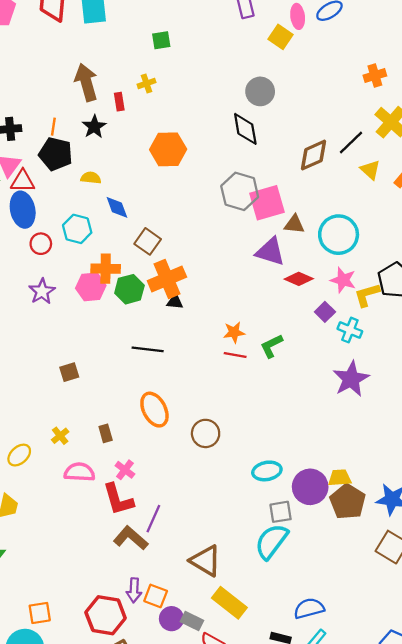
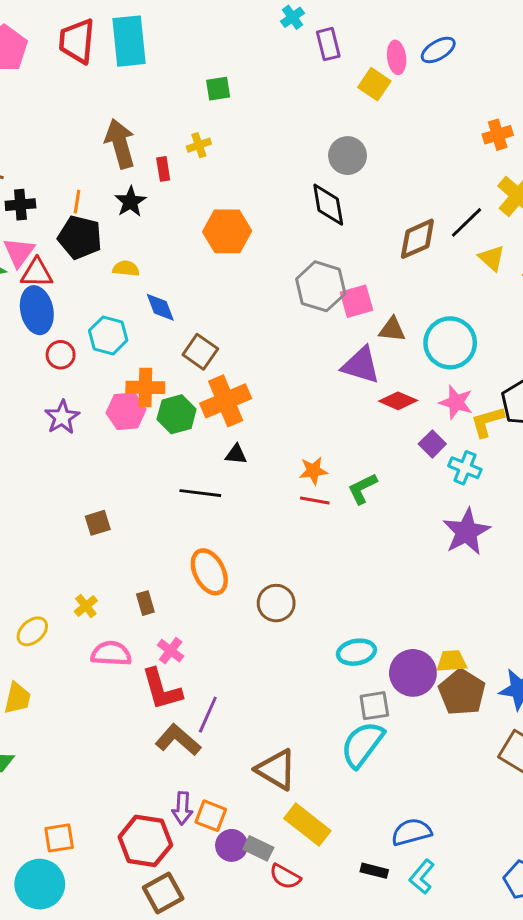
pink square: (267, 203) -> (356, 301), size x0.7
black triangle: (175, 302) -> (236, 454), moved

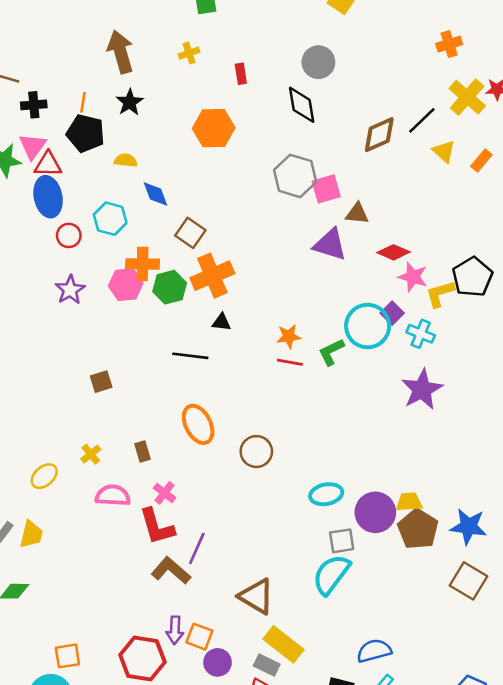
red rectangle: (163, 169) -> (241, 74), moved
cyan circle: (450, 343) -> (368, 326), moved
red diamond: (398, 401) -> (393, 252), moved
gray rectangle: (258, 848) -> (267, 665), moved

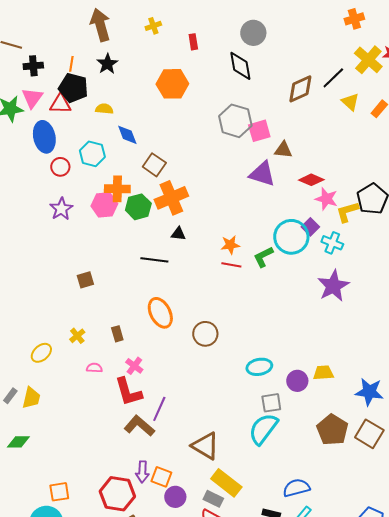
red triangle: (48, 164) -> (60, 104), moved
pink semicircle: (113, 496) -> (94, 368), size x0.6
purple circle: (375, 512) -> (297, 381), size x0.7
brown pentagon: (418, 529) -> (332, 430), moved

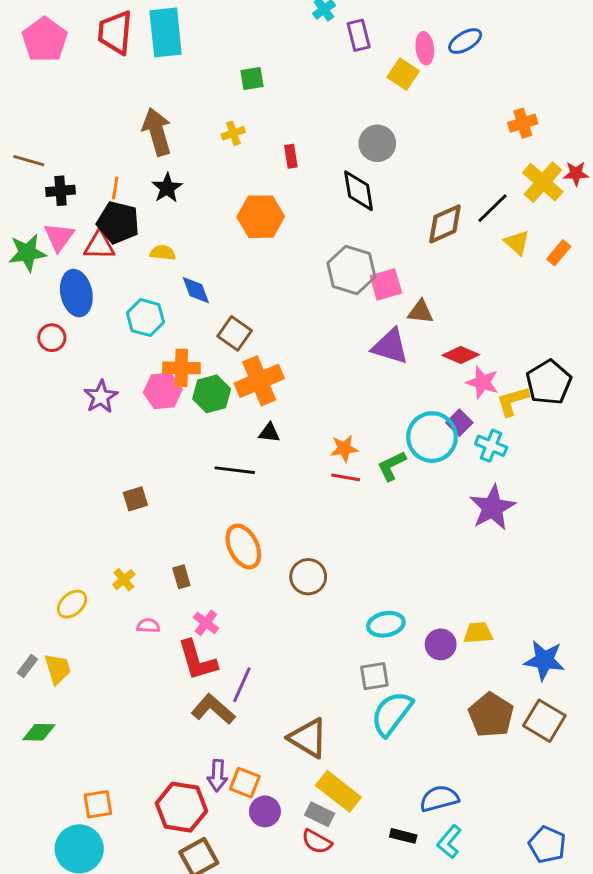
red circle: (60, 167) -> (52, 338), moved
yellow trapezoid: (31, 398) -> (58, 669), turned -30
gray square: (271, 403) -> (374, 676), moved

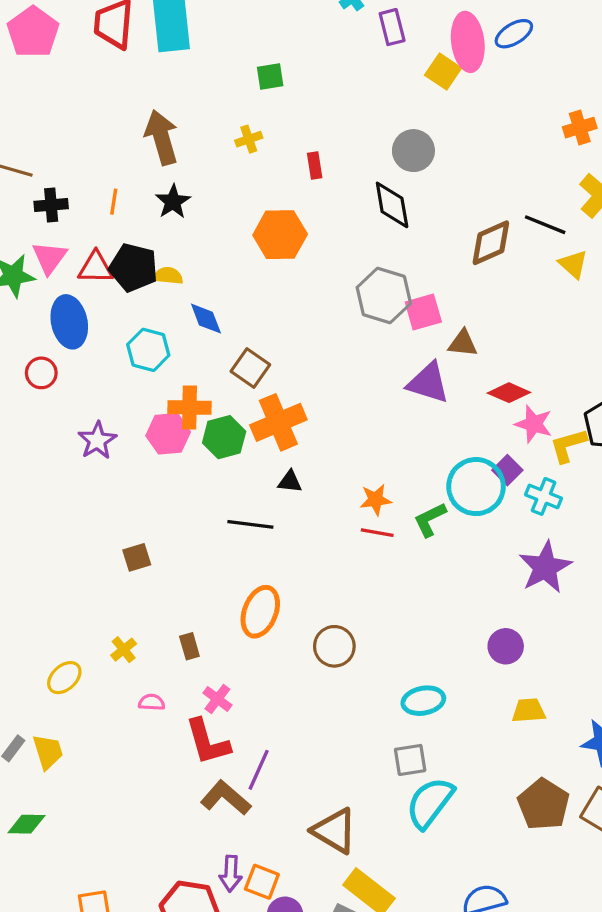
pink ellipse: (425, 48) -> (468, 42), size x1.6
black line: (492, 208) -> (545, 225), turned 66
black pentagon: (118, 222) -> (133, 268), moved
orange ellipse: (243, 546) -> (260, 612), turned 48
purple circle: (441, 644) -> (506, 646), moved

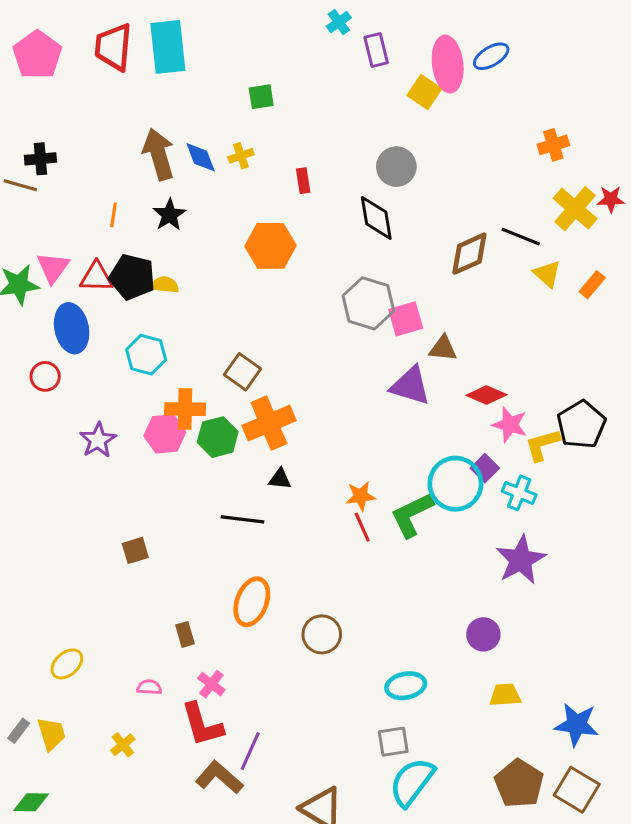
black cross: (51, 205) -> (40, 159), moved
blue diamond: (206, 319) -> (201, 157), moved
green L-shape: (430, 519) -> (412, 515), size x1.4
red line: (377, 533) -> (362, 527), turned 56
yellow cross: (124, 650) -> (123, 745), moved

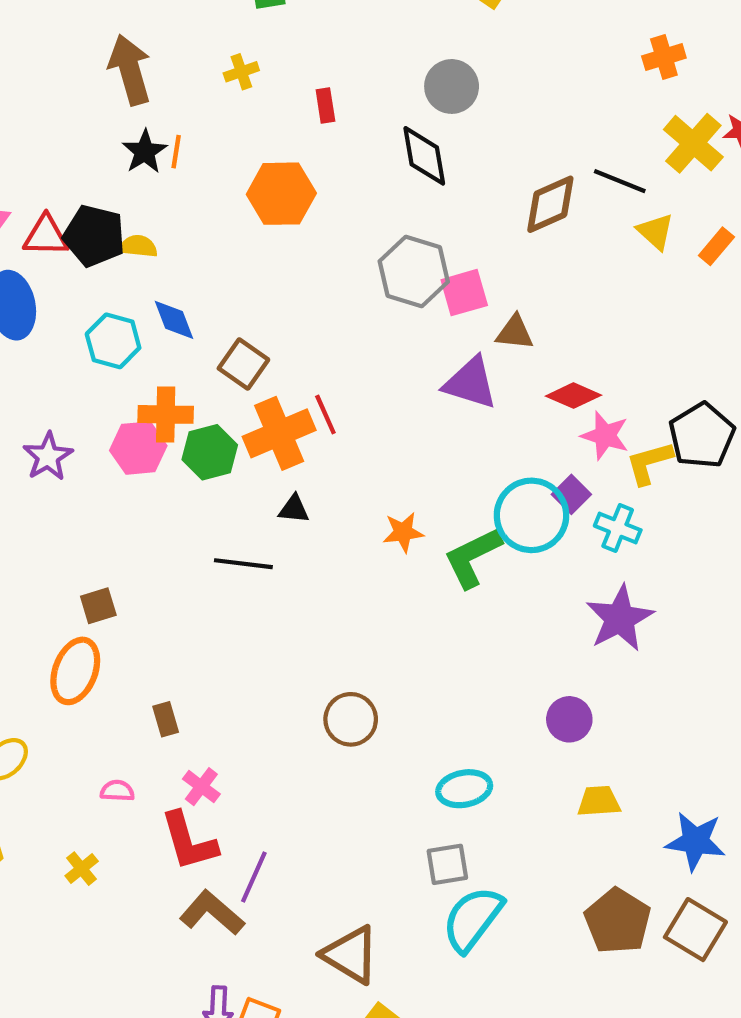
blue diamond: (201, 157) -> (174, 320), moved
orange line: (114, 215) -> (176, 152), moved
red line: (362, 527) -> (325, 414), moved
orange ellipse: (252, 602) -> (75, 671), moved

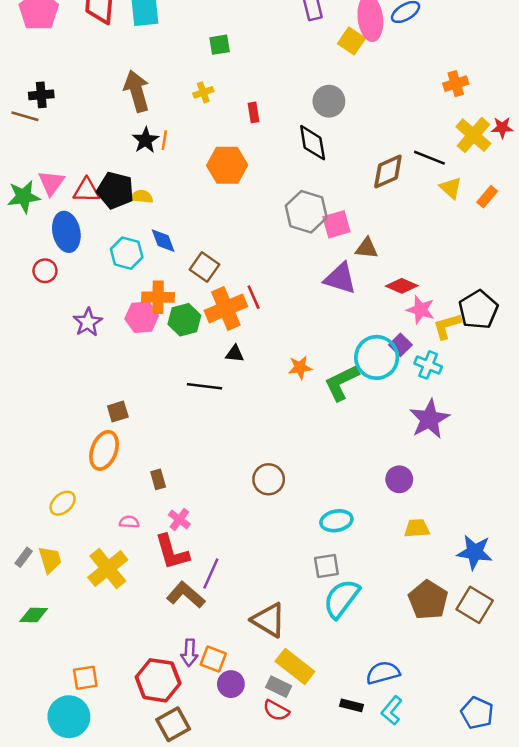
yellow cross: (82, 869) -> (108, 568), size x2.0

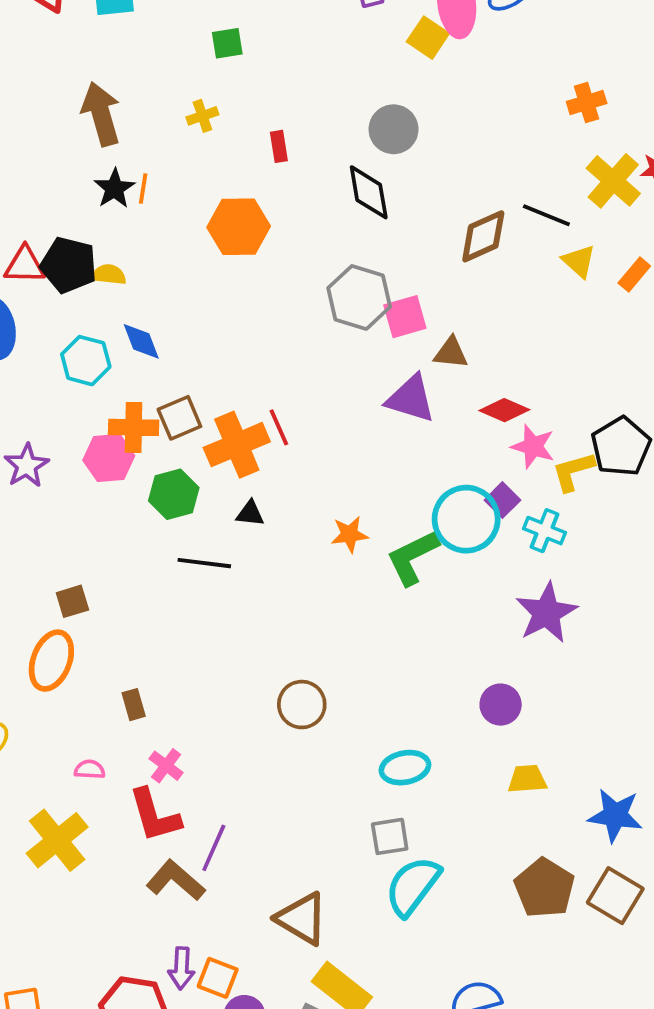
brown square: (205, 267) -> (179, 418), moved, turned 32
green hexagon: (184, 320) -> (174, 494), moved

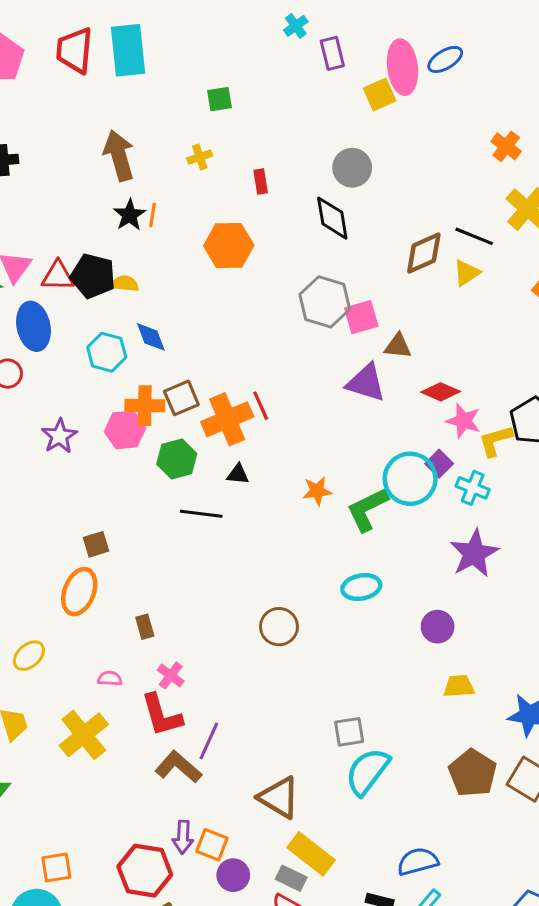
yellow square: (428, 38) -> (380, 95), turned 32
orange cross: (587, 102) -> (506, 146), turned -36
yellow triangle: (579, 261) -> (467, 273), moved, turned 44
cyan ellipse: (405, 768) -> (361, 587), moved

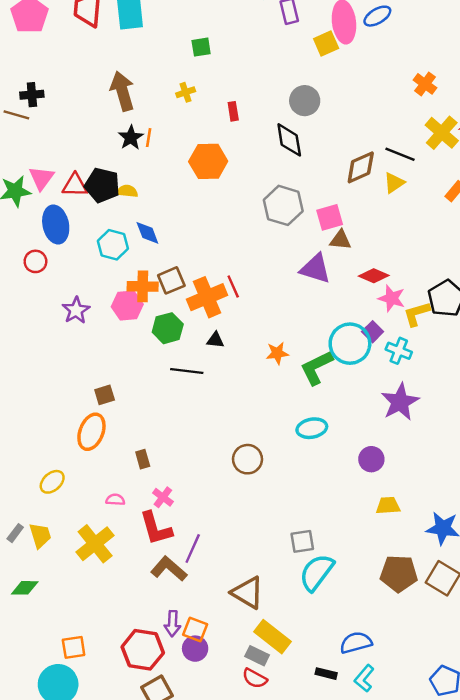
pink square: (361, 317) -> (330, 217), moved
brown pentagon: (473, 773) -> (399, 574), turned -30
purple circle: (233, 875) -> (195, 649), moved

